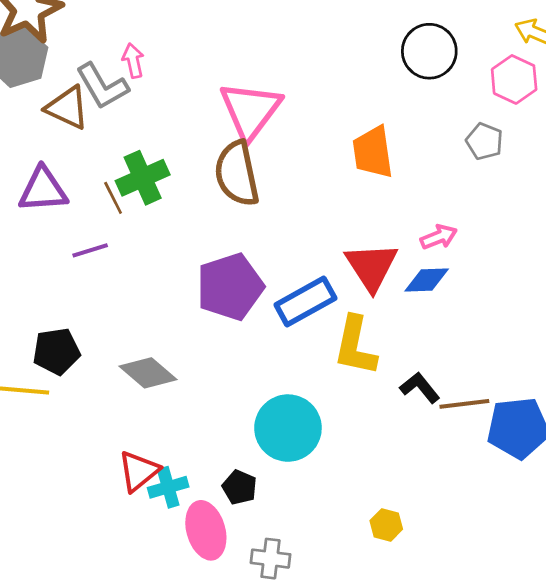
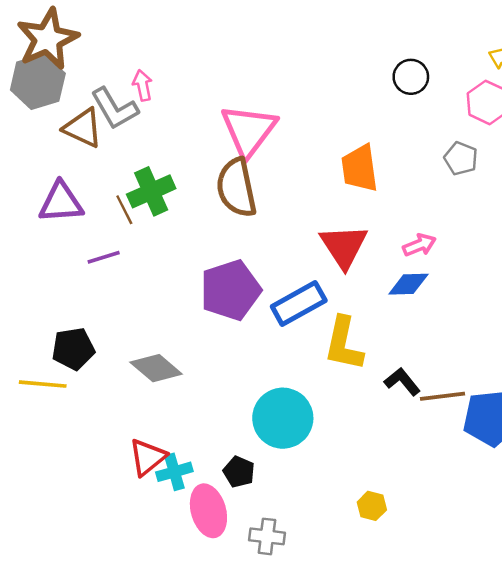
black circle: (429, 51) -> (411, 77), size x0.7
red triangle: (371, 267) -> (344, 246), moved

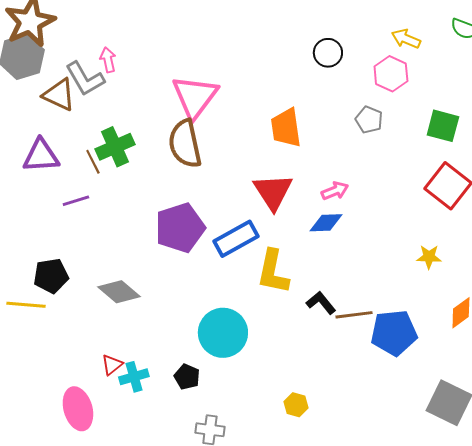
red triangle: (148, 457) -> (112, 365), size x0.7
pink ellipse: (208, 511) -> (78, 409), moved

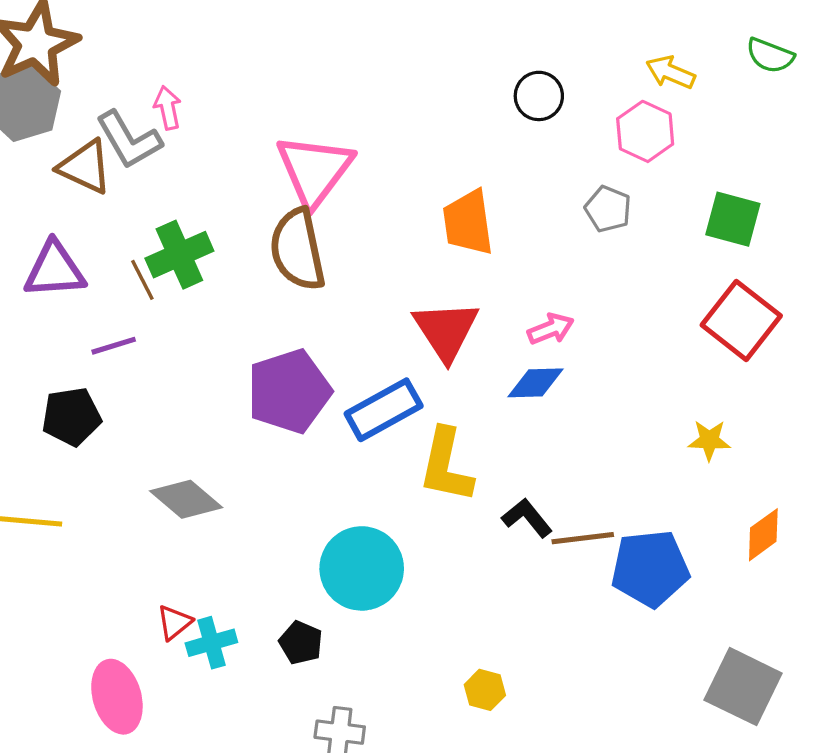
black pentagon: (51, 276) -> (71, 417), moved

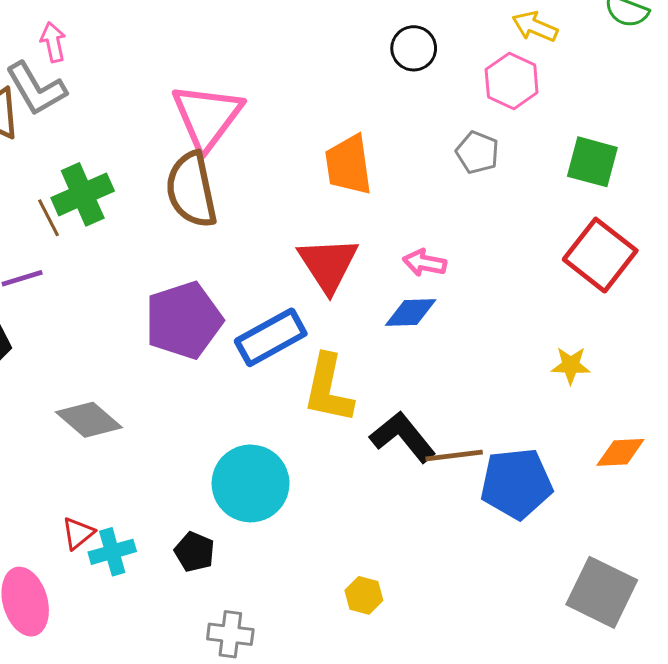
pink arrow: (168, 108) -> (53, 42), moved
pink arrow: (551, 329) -> (425, 263), turned -147
black L-shape: (527, 518) -> (403, 437), size x1.4
orange diamond: (763, 535) -> (620, 452), turned 33

